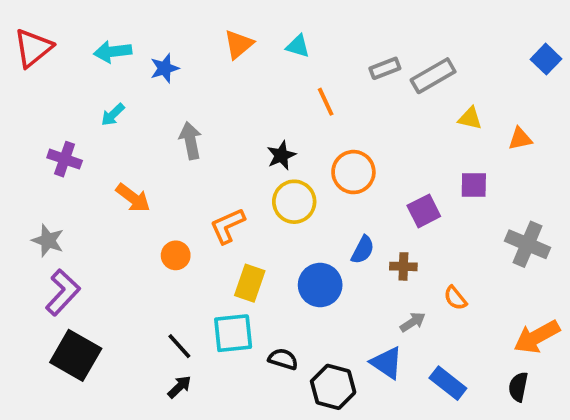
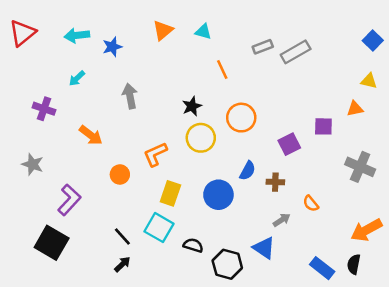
yellow triangle: (470, 118) -> (369, 81), moved
orange triangle: (520, 139) -> (355, 109), moved
purple L-shape: (63, 292) -> (69, 200), moved
cyan square: (233, 333) -> (159, 228), turned 36
blue rectangle: (448, 383) -> (322, 268), moved

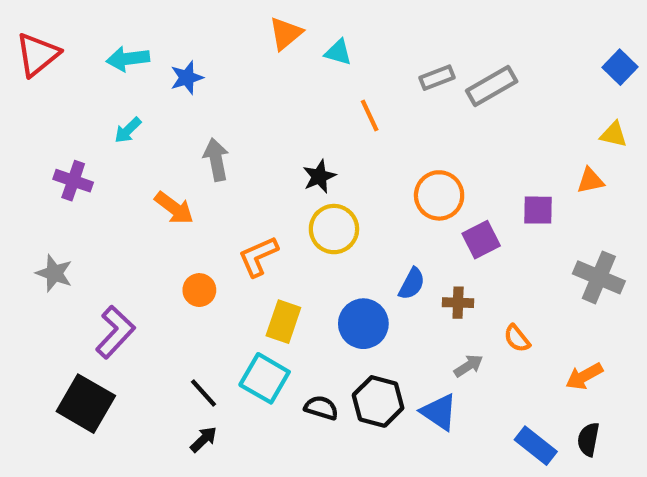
orange triangle: (163, 30) -> (286, 33), moved
orange circle: (241, 118) -> (439, 195), moved
orange arrow: (91, 135) -> (174, 208), moved
orange arrow: (366, 230) -> (584, 376), moved, size x0.7
black hexagon: (227, 264) -> (378, 401), moved

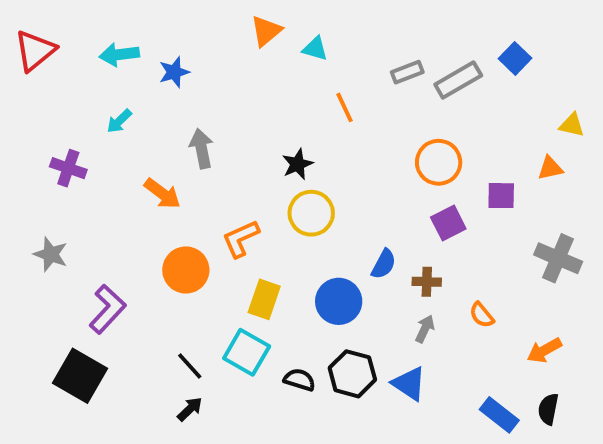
blue square: (620, 67) -> (515, 58), moved
orange circle: (439, 195) -> (439, 162), moved
orange circle: (199, 290) -> (186, 270), size x1.5
gray arrow: (469, 366) -> (425, 329), moved, turned -32

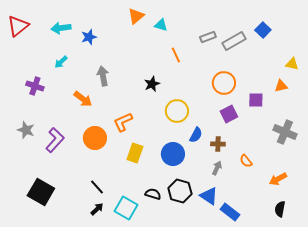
yellow circle: (311, 213) -> (177, 111), moved
purple L-shape: (107, 309) -> (55, 140), moved
cyan square: (247, 352) -> (126, 208), moved
blue rectangle: (499, 415) -> (230, 212), moved

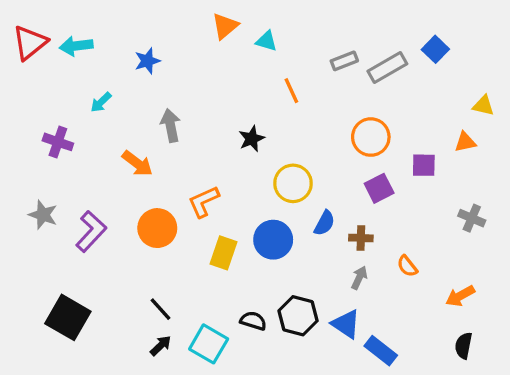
cyan arrow: (61, 28) -> (76, 46), moved
gray cross: (285, 132) -> (472, 218), size x0.7
blue circle: (173, 154) -> (273, 240), moved

